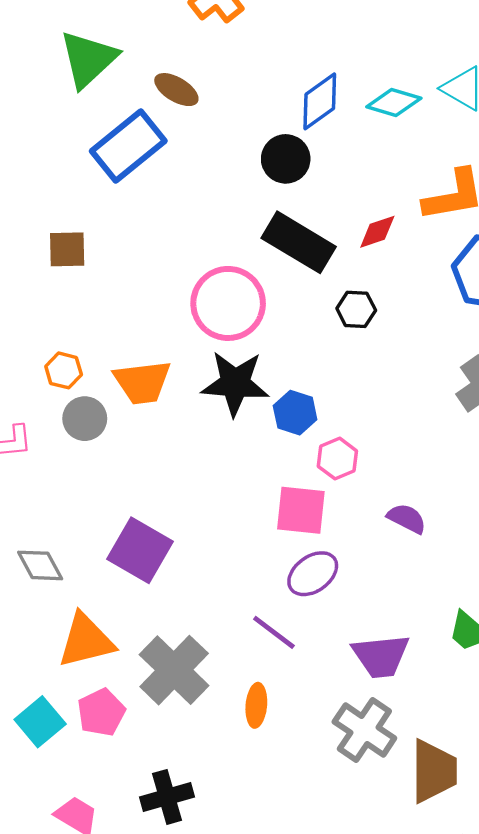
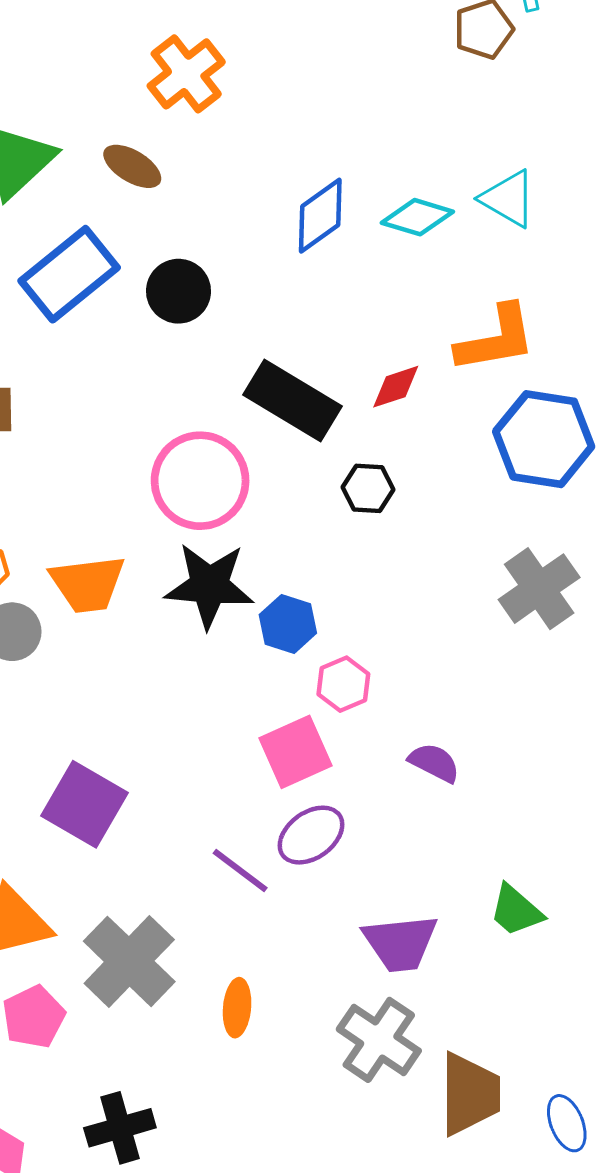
brown ellipse: (176, 90) -> (132, 166), moved
black circle: (286, 159) -> (178, 291), moved
pink square: (301, 510) -> (296, 752), turned -30
purple line: (274, 632) -> (240, 871), moved

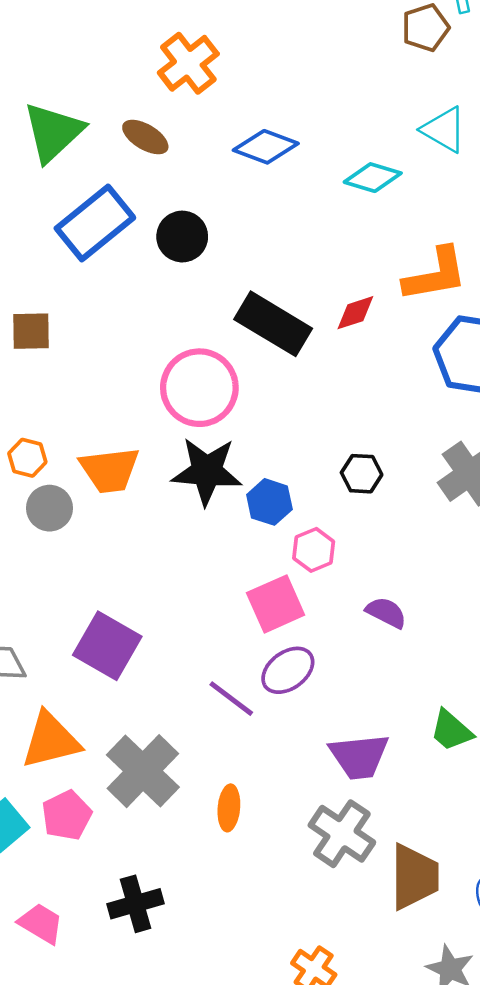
cyan triangle: (508, 199) -> (444, 130), moved
blue diamond: (320, 216) -> (266, 147), moved, turned 56
black hexagon: (368, 488) -> (362, 474), moved

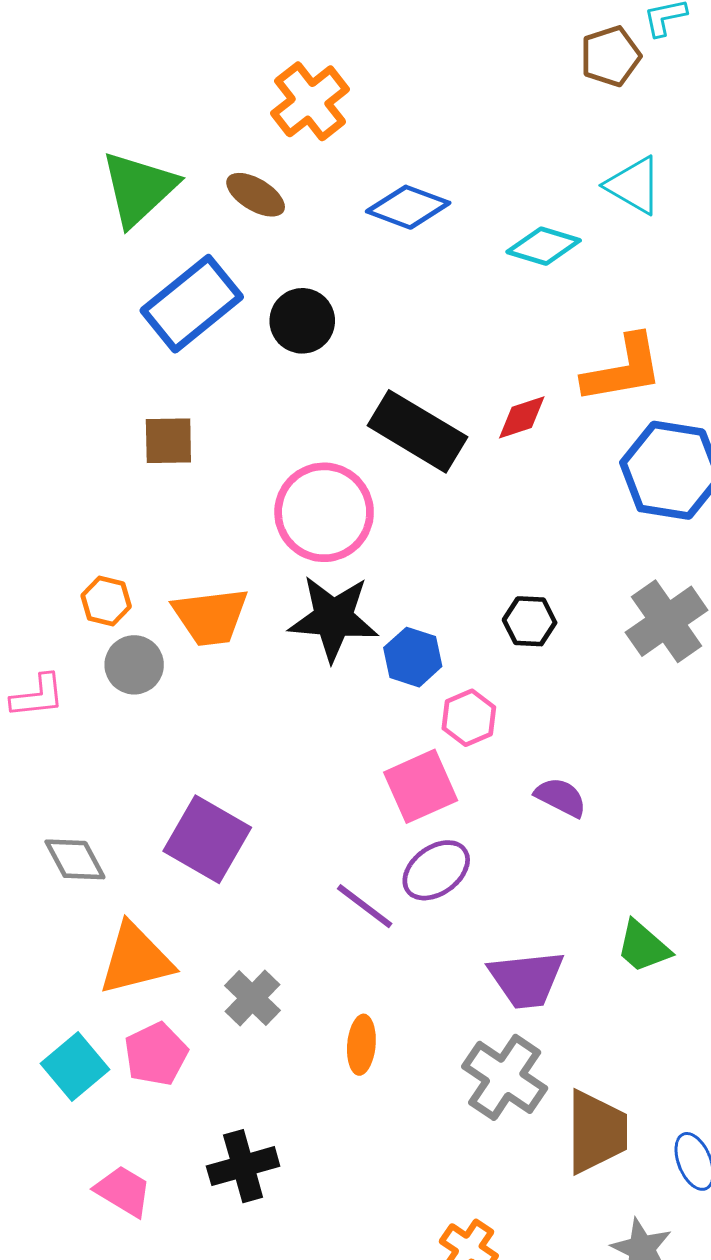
brown square: (31, 331) -> (168, 441), moved
gray cross: (143, 771) -> (252, 998), size x0.6

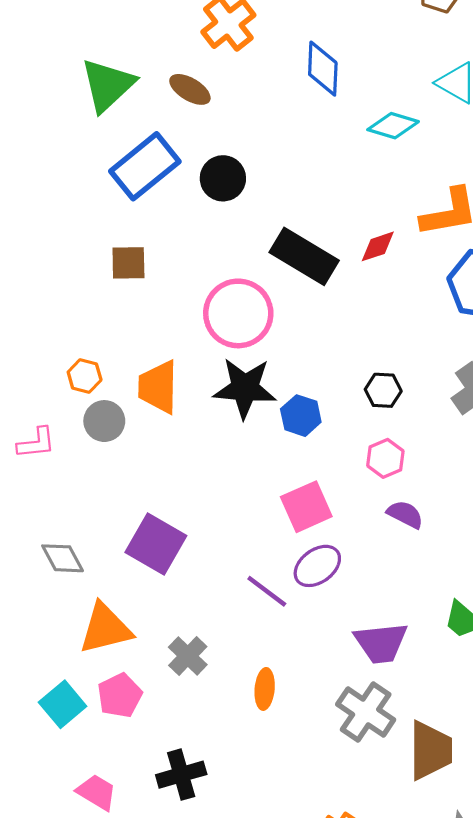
blue diamond: (408, 207) -> (323, 69), moved, turned 72
orange trapezoid: (210, 617) -> (158, 387), turned 98
pink hexagon: (469, 718) -> (385, 458), moved

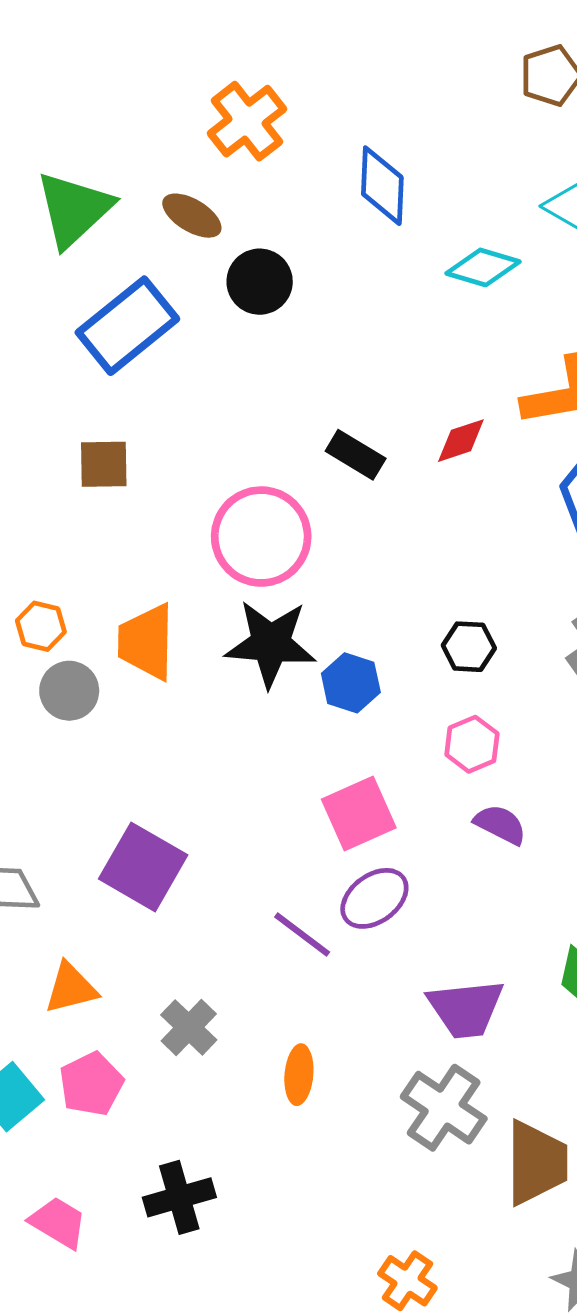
black circle: (223, 178) -> (260, 282), moved
black rectangle: (304, 256) -> (356, 455), size x0.6
orange triangle: (105, 629) -> (71, 988), size x0.7

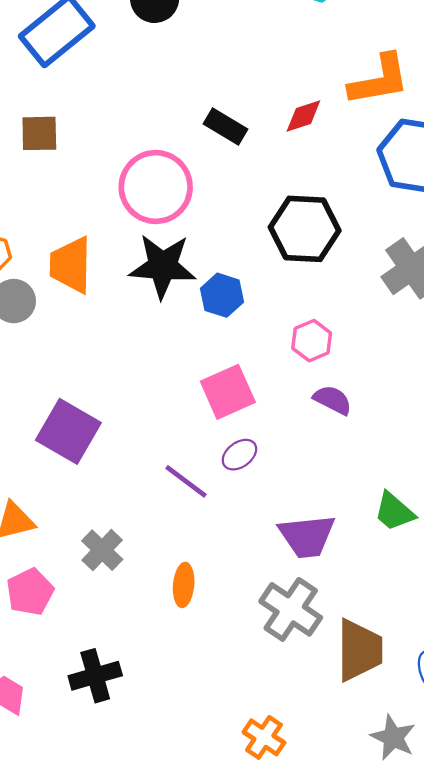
black hexagon: (469, 647) -> (305, 229), moved, size x1.8
purple ellipse: (374, 898) -> (239, 455), size x0.7

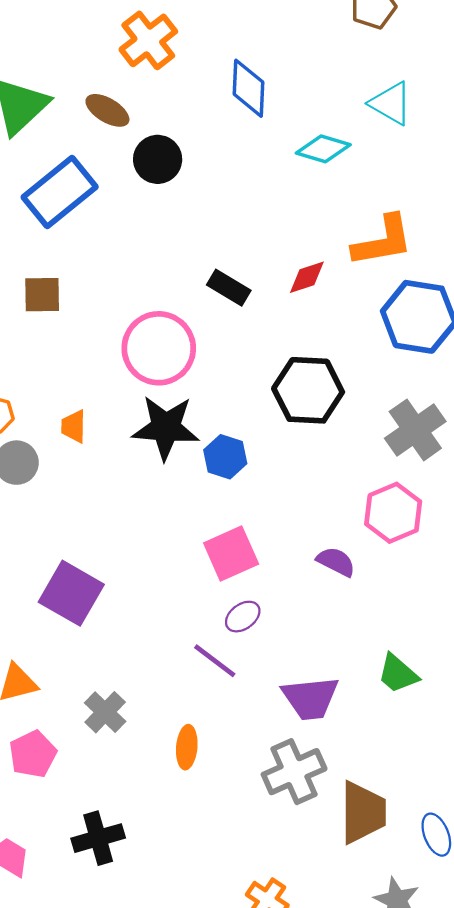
orange trapezoid: (71, 265) -> (74, 426), size x0.6
pink hexagon: (312, 341) -> (393, 513), moved, size x1.4
purple line: (186, 481) -> (215, 661), moved
gray cross: (291, 609) -> (294, 772), turned 32

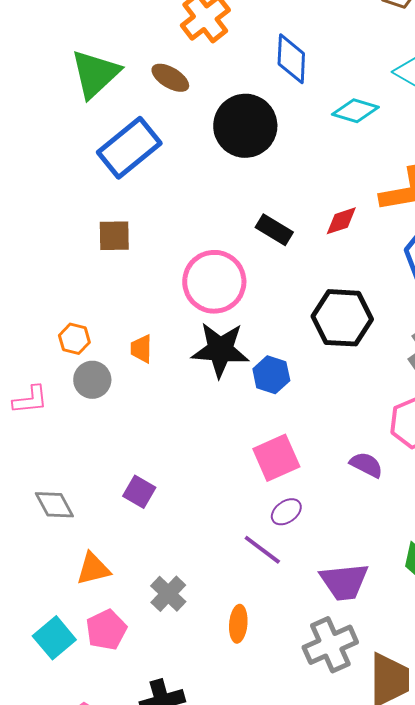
black circle: (158, 159) -> (245, 126), moved, size x1.5
purple square: (71, 593) -> (139, 492), size x0.6

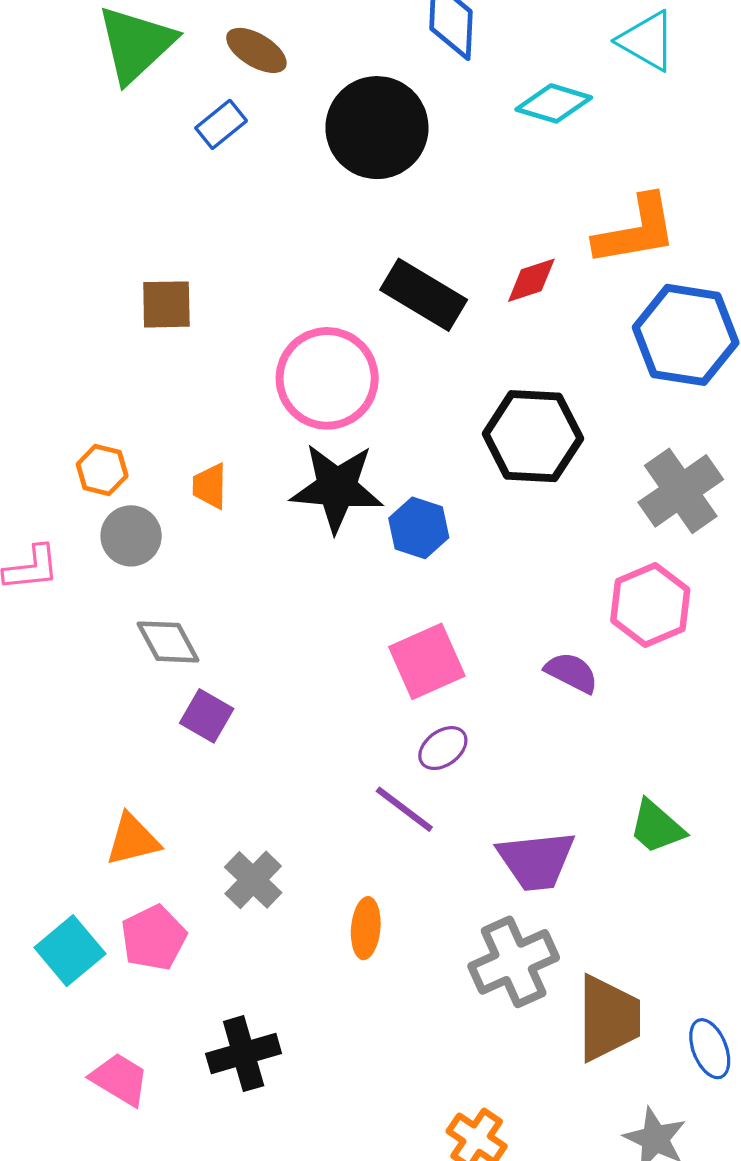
blue rectangle: (129, 148) -> (221, 124), moved, size x0.5
black rectangle: (274, 230) -> (424, 295), size x1.4
gray diamond: (54, 505) -> (168, 642), moved

